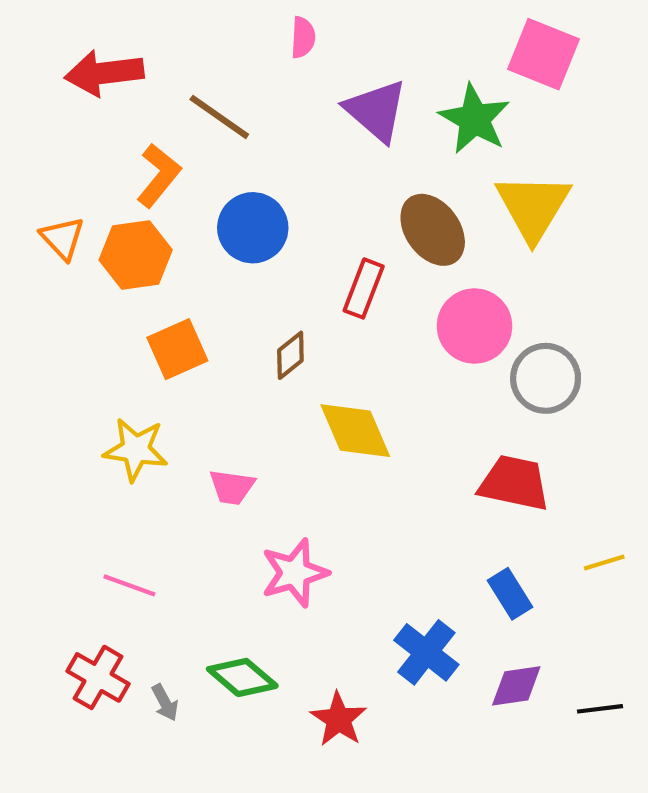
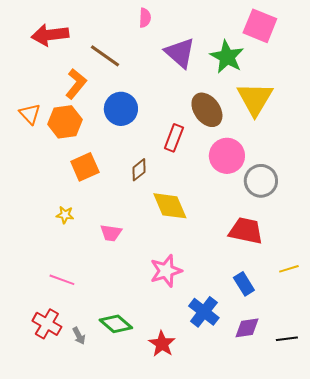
yellow star: (136, 449) -> (65, 215), size x0.6
pink star: (295, 573) -> (166, 271), moved

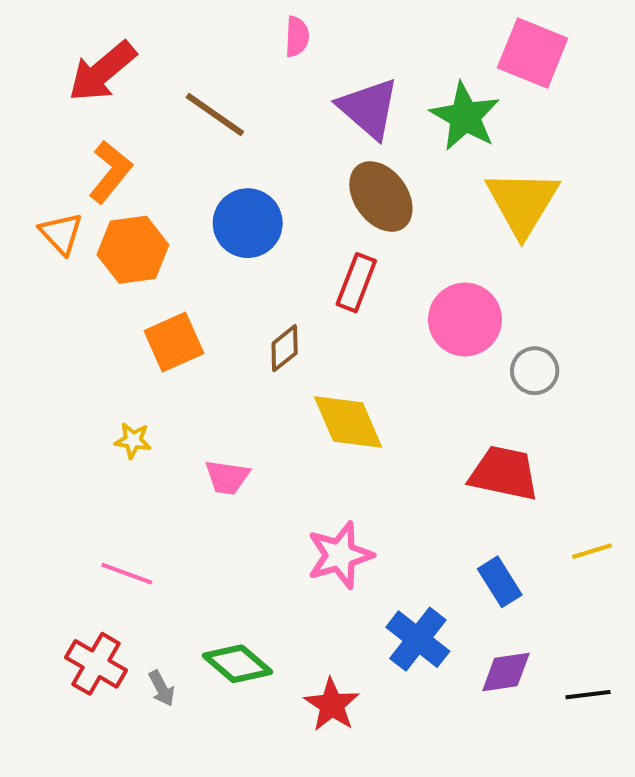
red arrow: (50, 35) -> (102, 71), turned -33
orange L-shape: (76, 84) -> (110, 172), moved
brown ellipse: (207, 110) -> (381, 196), moved
gray circle: (261, 181) -> (535, 371), size x0.7

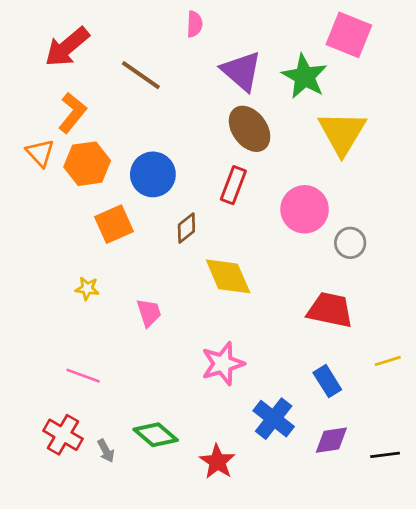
blue circle: (248, 223) -> (153, 174), moved
pink trapezoid: (227, 477) -> (149, 313), turned -116

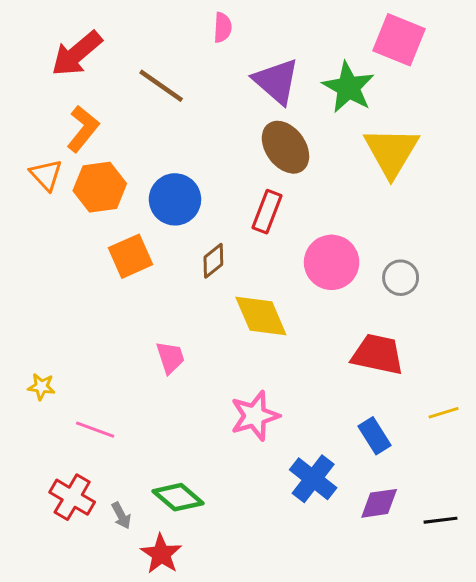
pink circle: (305, 209) -> (332, 262), moved
yellow star: (87, 288) -> (41, 387), moved
red star: (217, 462) -> (161, 554), moved

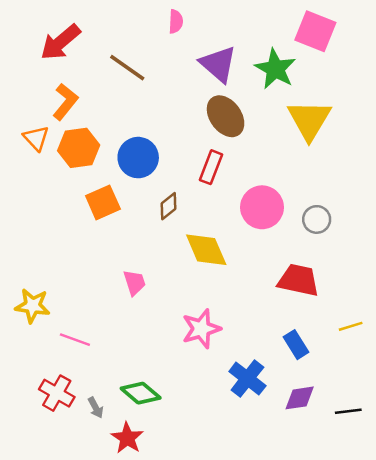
yellow star: (41, 387) -> (32, 306), size x1.6

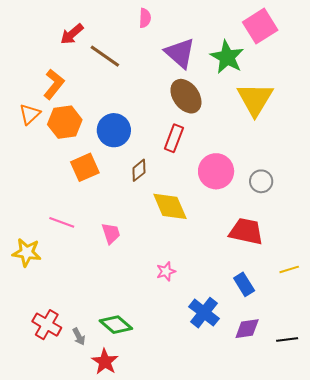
pink square: (315, 31) -> (260, 26), turned 36
red arrow: (60, 42) -> (72, 34), moved, size x0.7
orange triangle: (36, 138) -> (30, 114), turned 30
pink star: (201, 329) -> (166, 271), size x0.6
pink line: (75, 340) -> (62, 222), moved

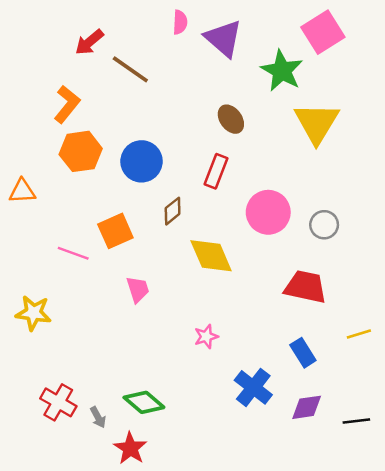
purple triangle: (180, 53) -> (223, 38), moved
brown ellipse: (186, 96) -> (231, 119), size x0.7
orange triangle: (30, 114) -> (22, 191), moved, turned 40
orange square: (85, 167) -> (115, 231), moved
pink line: (62, 222) -> (73, 253), moved

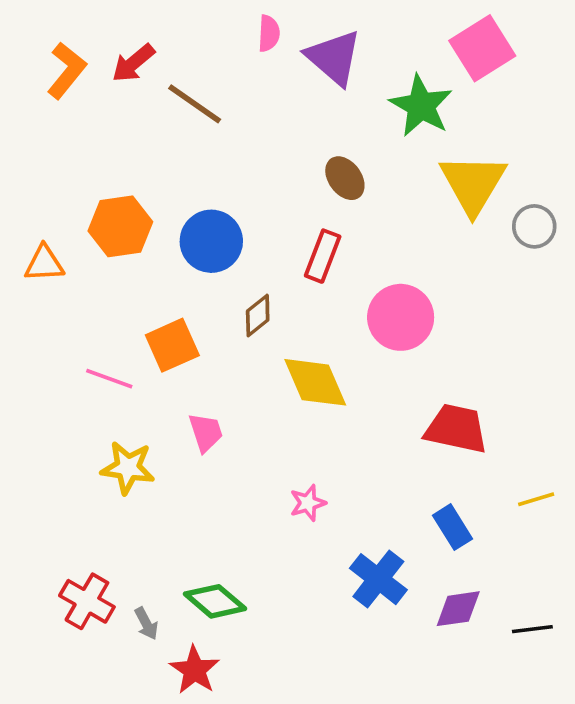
orange L-shape: (67, 104) -> (67, 70), moved
orange triangle: (22, 191) -> (44, 264), moved
gray circle: (324, 225) -> (534, 226), moved
yellow star: (33, 313) -> (128, 468), moved

